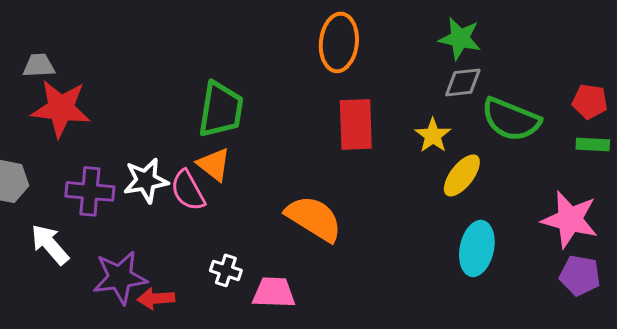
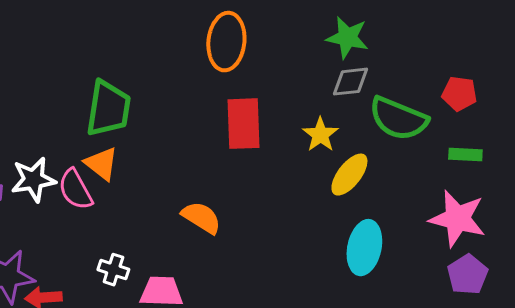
red pentagon: (590, 101) -> (459, 94), moved
green rectangle: (593, 144) -> (465, 155), moved
orange semicircle: (314, 218) -> (201, 218), size x0.7
purple pentagon: (580, 275) -> (467, 275), turned 30

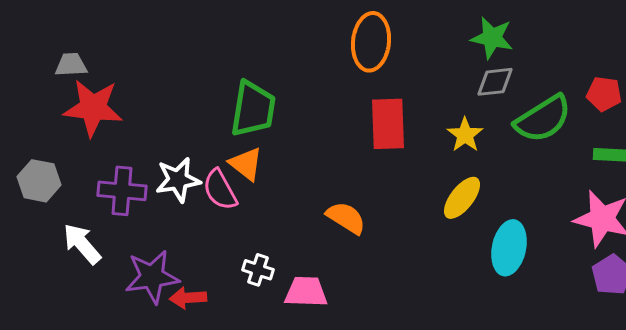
green semicircle: (398, 119) -> (543, 119), turned -54
yellow ellipse: (349, 175) -> (462, 198), moved

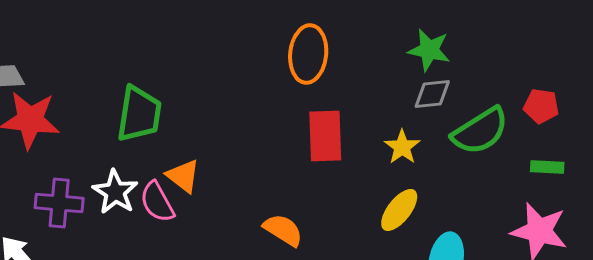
green trapezoid: (253, 109) -> (139, 114), moved
white star: (178, 180) -> (115, 192), turned -30

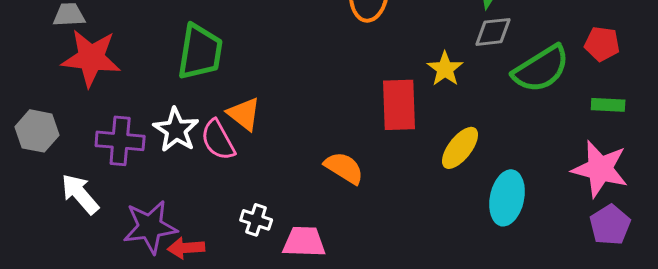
red rectangle: (325, 136) -> (399, 105), moved
yellow star: (402, 147) -> (445, 69), moved

